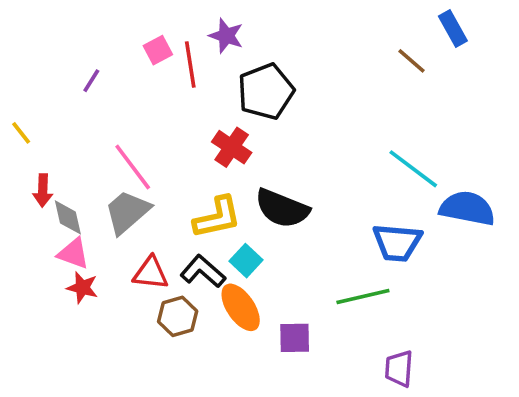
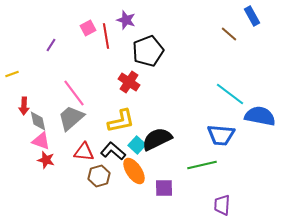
yellow line: (21, 133) -> (12, 74), turned -72
black semicircle: (282, 208) -> (157, 139), moved, turned 132

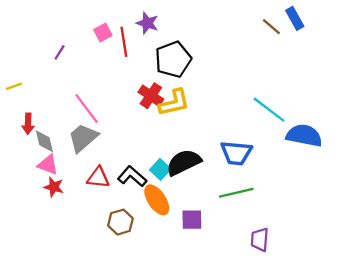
brown line: (229, 34) -> (271, 27), moved
yellow L-shape: (121, 121) -> (174, 103), moved
blue trapezoid: (221, 135) -> (236, 153), moved
brown hexagon: (99, 176) -> (120, 222), moved

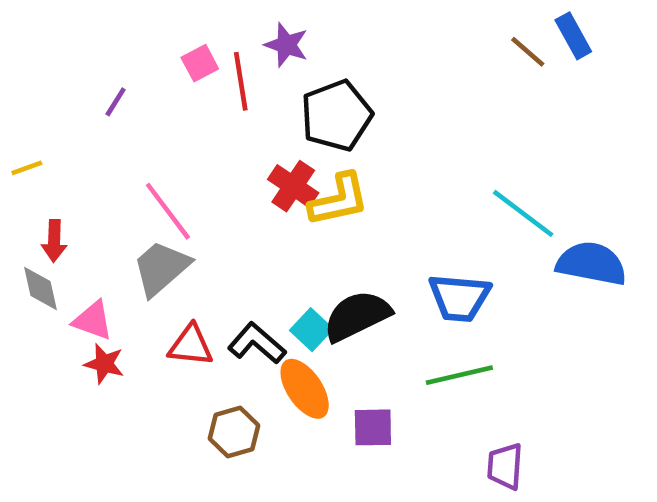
gray diamond: (44, 141) -> (40, 289), moved

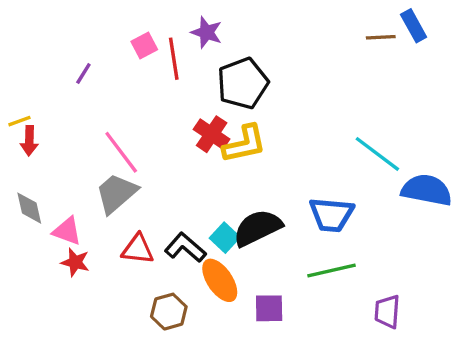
brown line: (528, 52) -> (381, 37), turned -44
red arrow: (54, 241) -> (29, 141), moved
purple trapezoid: (505, 466) -> (387, 312), moved

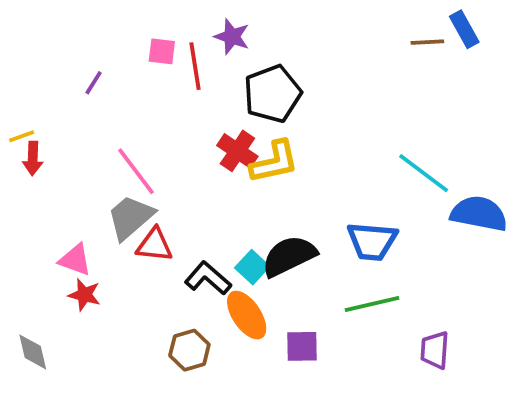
pink square: (144, 46) -> (162, 51), turned 35
gray diamond: (29, 208) -> (33, 352), moved
red triangle: (138, 249) -> (154, 245), moved

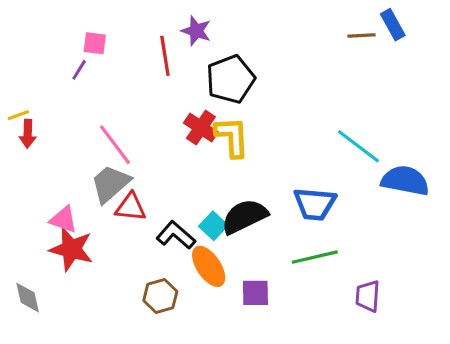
pink square: (162, 51) -> (95, 43), moved
yellow L-shape: (274, 162) -> (232, 137), turned -81
red star: (84, 295) -> (71, 249), size x1.6

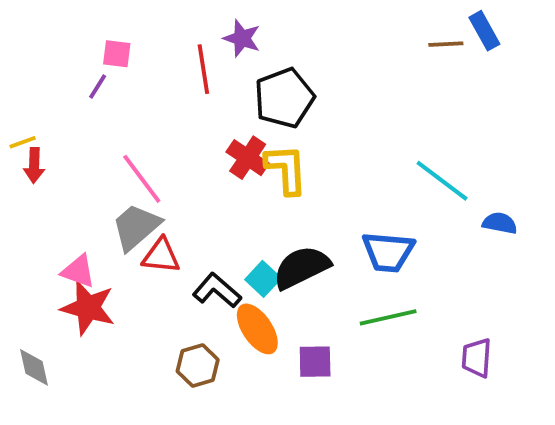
blue semicircle: (405, 181) -> (500, 223), size x0.6
purple trapezoid: (368, 296) -> (477, 358), moved

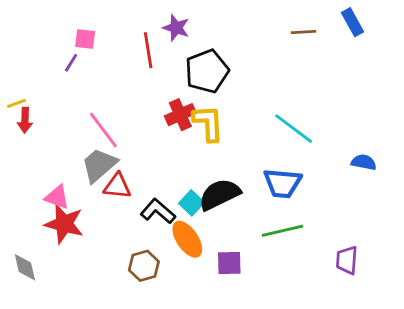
brown line: (446, 44) -> (304, 32), moved
red cross: (248, 158) -> (180, 115), turned 32
cyan line: (442, 181) -> (294, 129), moved

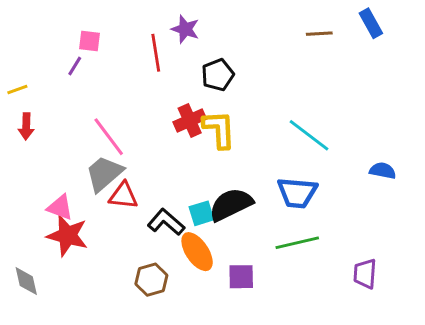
black pentagon: (207, 71) -> (218, 75), size x0.7
yellow line: (16, 103) -> (17, 90), moved
cyan square: (192, 203) -> (201, 213), turned 30

